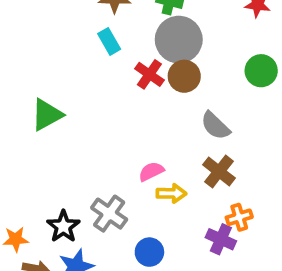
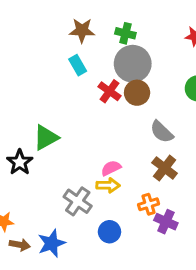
green triangle: (47, 115) -> (46, 138), moved
yellow arrow: (171, 193) -> (108, 185), moved
orange cross: (239, 217) -> (149, 204), moved
black star: (63, 226) -> (20, 162), moved

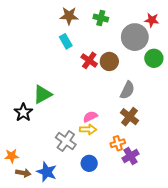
gray circle: (133, 64) -> (135, 37), moved
gray semicircle: (162, 132) -> (127, 90), turned -108
purple cross: (166, 222) -> (131, 156), turned 35
blue star: (52, 243) -> (47, 172), turned -30

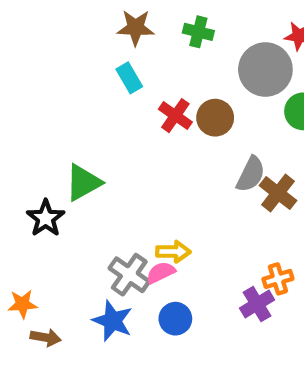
pink semicircle: (90, 117) -> (161, 273), moved
brown cross: (129, 117) -> (278, 193), moved
orange cross: (118, 143) -> (278, 279), moved
blue star: (47, 172) -> (113, 321), moved

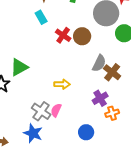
yellow arrow: (173, 252) -> (62, 84), moved
pink semicircle: (161, 273) -> (56, 110), turned -40
purple cross: (257, 304) -> (100, 98), moved
blue circle: (175, 319) -> (86, 132), moved

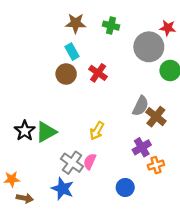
brown circle: (82, 36) -> (66, 74), moved
green triangle: (19, 67) -> (46, 132), moved
yellow arrow: (62, 84) -> (97, 131), turned 119

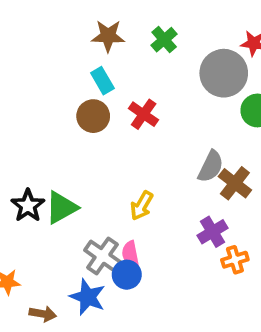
green cross: (111, 26) -> (164, 40), turned 35
pink semicircle: (90, 161) -> (130, 254), turned -35
blue circle: (125, 187) -> (127, 275), moved
brown arrow: (25, 198) -> (43, 314), moved

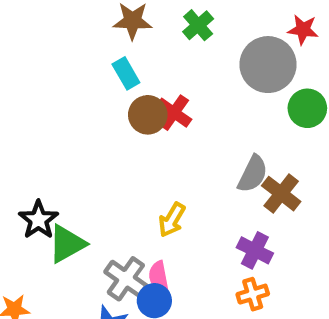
brown circle: (93, 116) -> (148, 115), moved
green triangle: (61, 207) -> (67, 244), moved
purple cross: (213, 232) -> (255, 250), turned -32
orange cross: (235, 260) -> (253, 294), moved

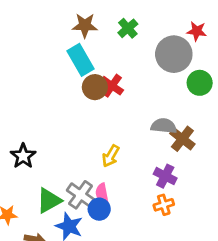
cyan rectangle: (126, 73) -> (81, 60), size x1.5
gray semicircle: (253, 174) -> (164, 126), turned -110
green triangle: (67, 244) -> (49, 201), moved

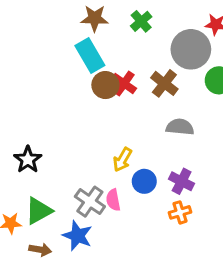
brown cross: (182, 139) -> (164, 83), moved
green triangle: (49, 201) -> (39, 211), moved
blue circle: (99, 209) -> (144, 181), moved

